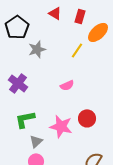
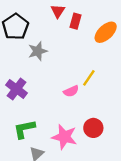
red triangle: (55, 13) -> (58, 11), turned 32
red rectangle: (80, 16) -> (76, 21), moved
yellow line: (77, 50) -> (89, 78), moved

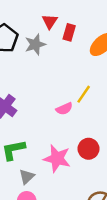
gray star: (38, 51) -> (35, 44), moved

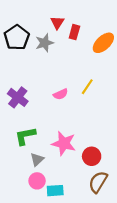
pink semicircle: (64, 109) -> (61, 94), moved
red circle: (89, 149) -> (92, 156), moved

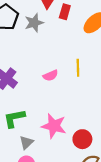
yellow line: (87, 87) -> (78, 68), turned -35

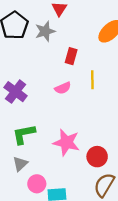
red rectangle: (65, 12) -> (71, 56), moved
gray triangle: (26, 142) -> (20, 164), moved

